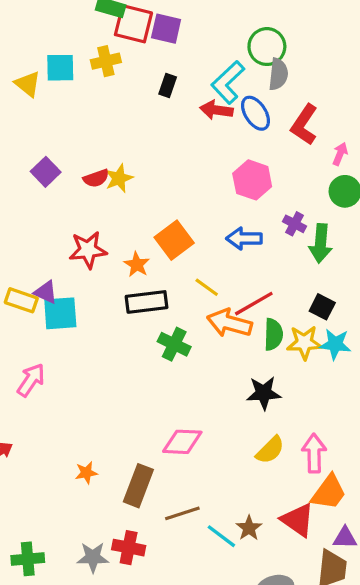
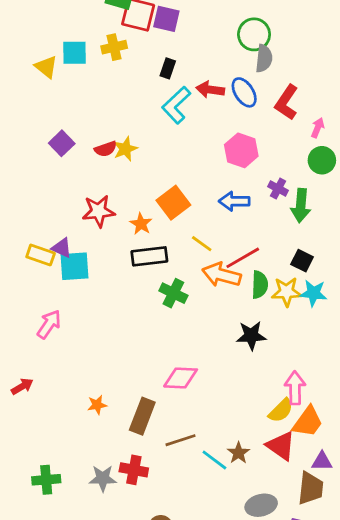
cyan L-shape: (228, 82) -> (176, 105), moved
yellow semicircle: (270, 450) -> (281, 410), moved

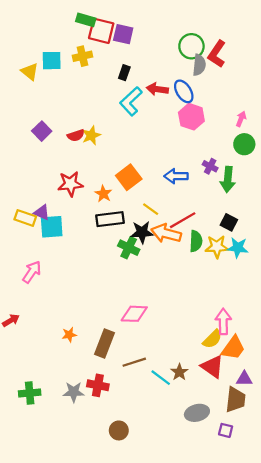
red L-shape: (287, 102) -> (217, 54), moved
pink hexagon: (241, 150) -> (191, 117), moved
black star: (251, 336) -> (142, 232), moved

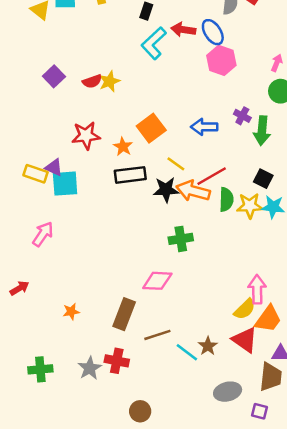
green cross: (129, 248) -> (181, 239), moved, turned -35
orange star: (69, 335) -> (71, 312), moved
gray star: (74, 392) -> (90, 368), turned -30

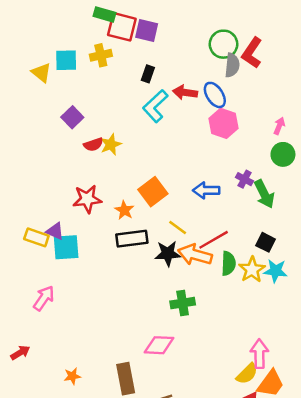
purple square: (54, 76) -> (72, 117), moved
green arrow: (262, 131) -> (264, 194), turned -32
yellow star: (250, 206) -> (252, 270), turned -30
brown rectangle: (124, 314) -> (126, 379), turned -32

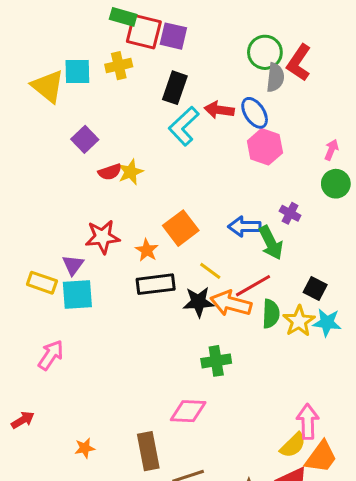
yellow triangle: (41, 73) -> (48, 86), size x1.4
black rectangle: (148, 74) -> (175, 88), size x1.5
green arrow: (264, 194) -> (271, 243), moved
purple triangle: (55, 231) -> (73, 265), moved, turned 42

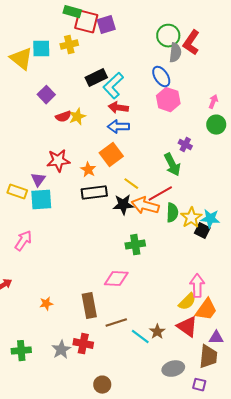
purple square: (173, 36) -> (106, 25), turned -30
black rectangle: (175, 88) -> (96, 78), moved, turned 45
red arrow: (219, 110) -> (118, 108), moved
blue arrow: (244, 227) -> (118, 127), moved
black square: (315, 289) -> (202, 231), moved

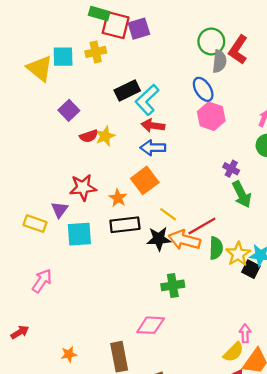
green arrow: (172, 165) -> (242, 194), moved
cyan square: (41, 200) -> (79, 234), moved
pink arrow: (197, 286) -> (245, 333), size x0.7

